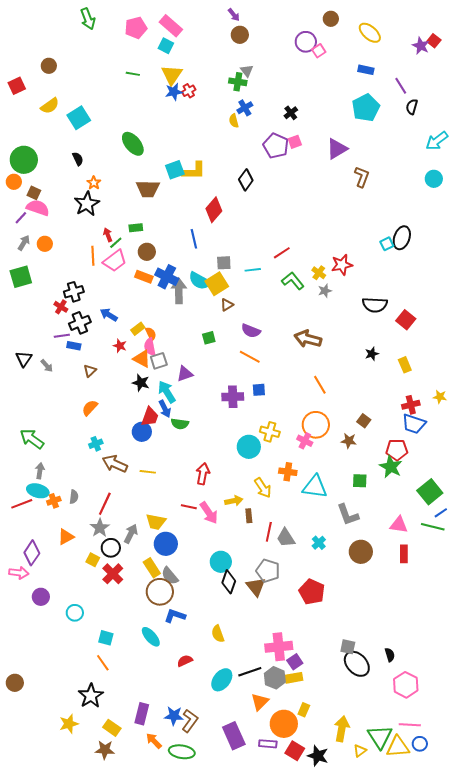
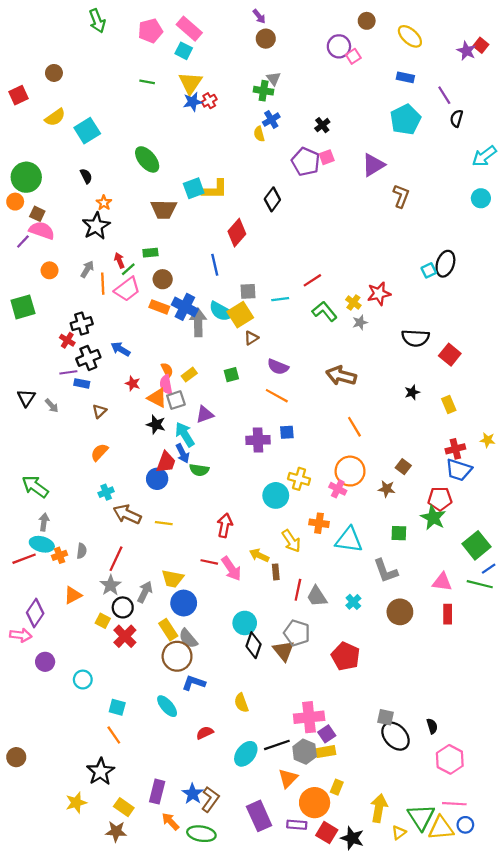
gray arrow: (24, 243) -> (87, 269), moved
yellow rectangle: (138, 329) -> (189, 375), moved
yellow arrow: (234, 501) -> (259, 555), turned -144
blue star: (174, 716) -> (193, 794), turned 30

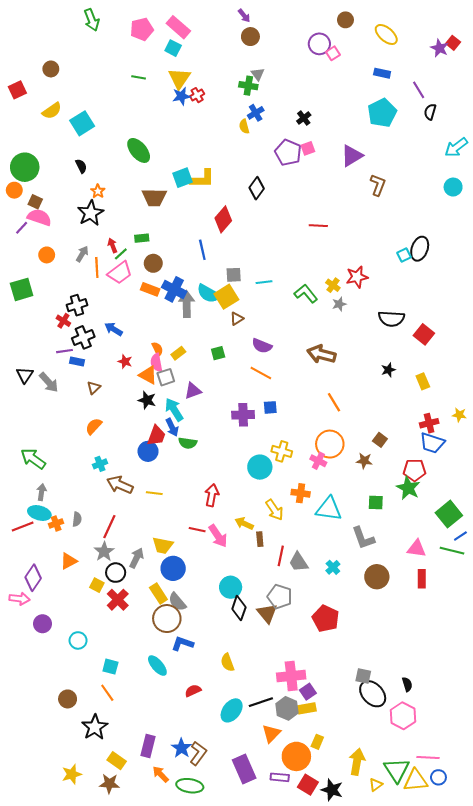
red line: (312, 280) -> (318, 226), moved, turned 36
gray arrow: (52, 406) -> (49, 382), size x1.5
brown circle: (16, 757) -> (68, 699), moved
pink hexagon: (450, 759) -> (403, 716), moved
yellow star: (76, 803) -> (72, 774), moved

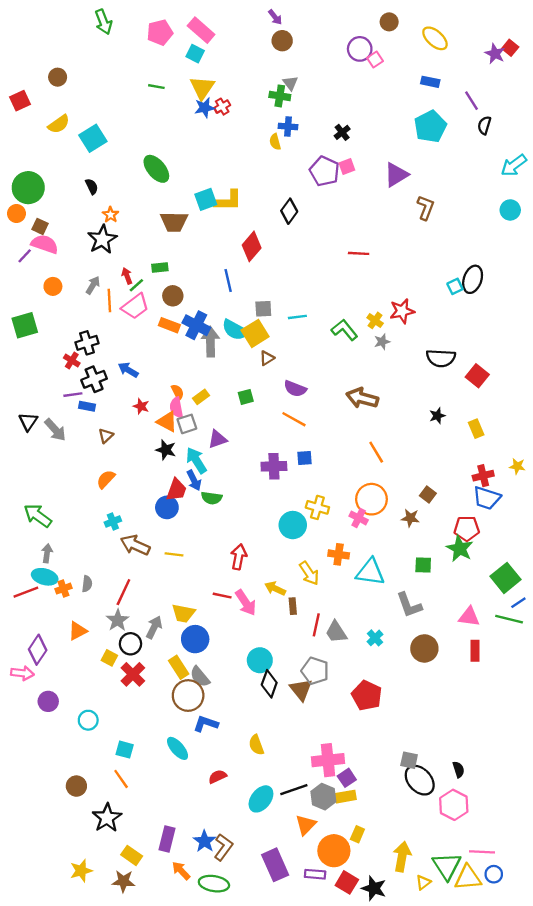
blue cross: (256, 113) -> (288, 127), turned 35

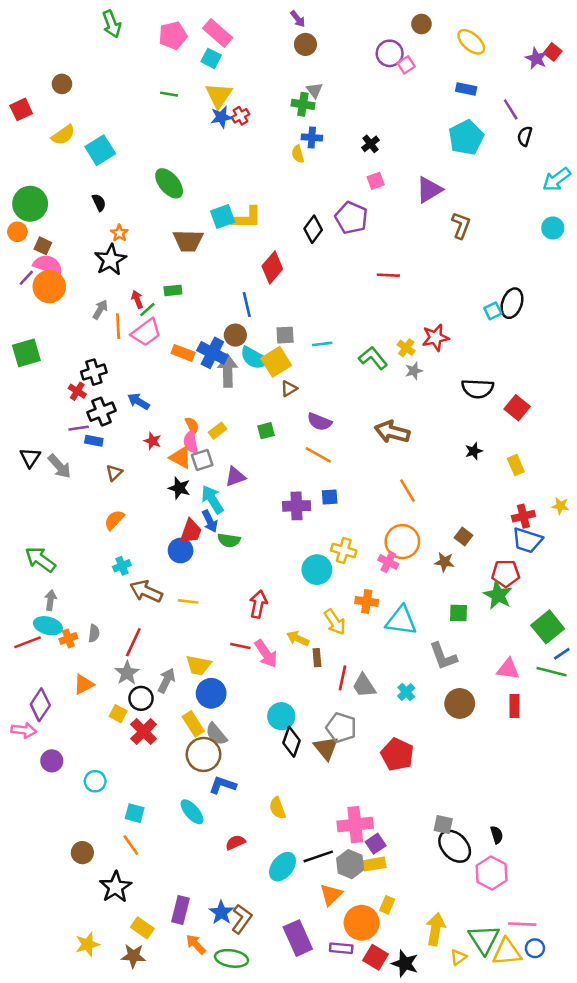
purple pentagon: (324, 171) -> (351, 218), moved
orange circle: (53, 286) -> (49, 287), moved, size x1.6
brown circle: (173, 296) -> (235, 335), moved

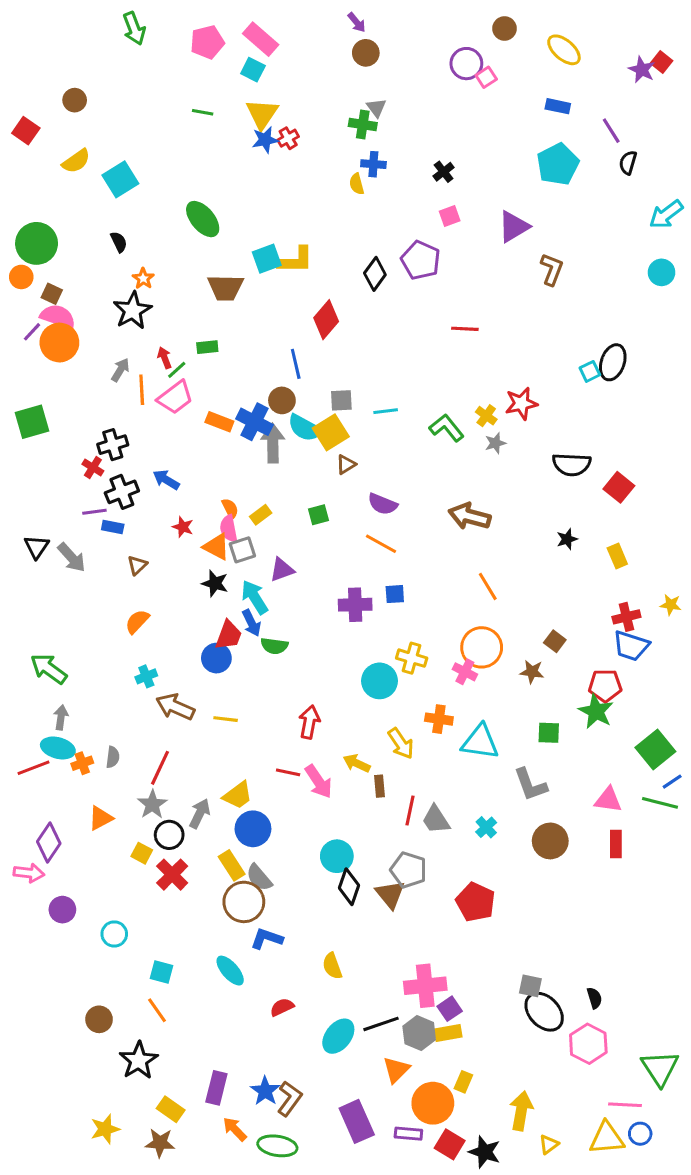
red square: (21, 109) -> (26, 131), turned -30
yellow trapezoid: (198, 665) -> (238, 795), turned -48
green triangle: (484, 939) -> (660, 1068), moved

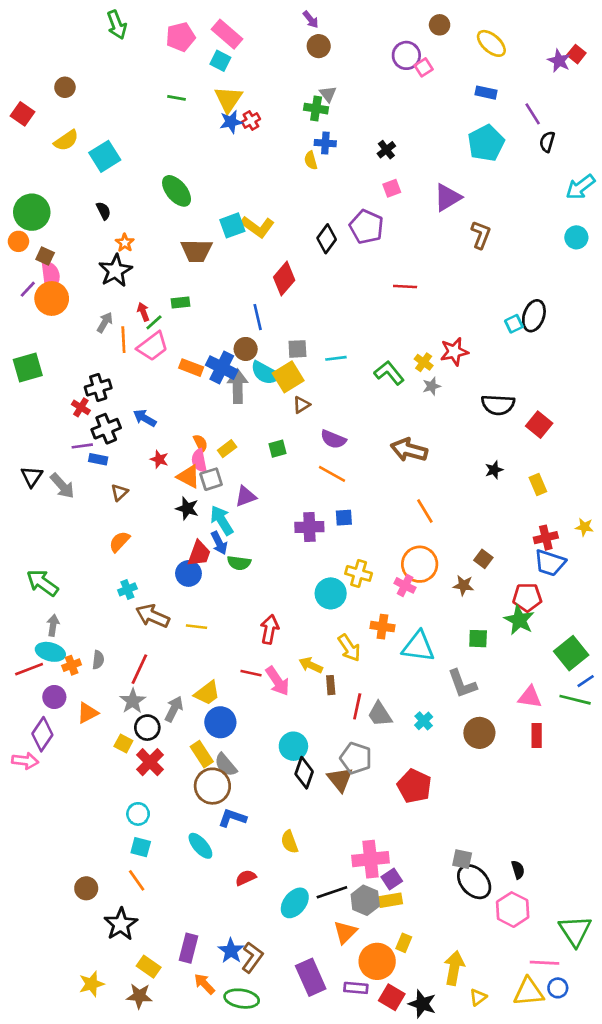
yellow L-shape: (296, 260) -> (258, 227), turned 36
pink semicircle: (58, 317) -> (50, 276), turned 64
purple circle: (62, 910) -> (54, 697), moved
cyan circle: (114, 934) -> (138, 814), moved

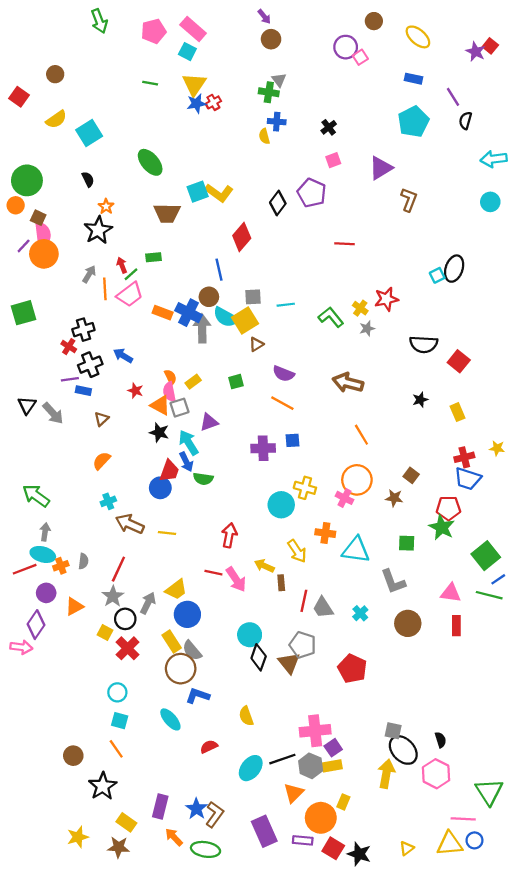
cyan arrow: (580, 187) -> (494, 159), turned 30
yellow arrow: (454, 968) -> (386, 774), moved

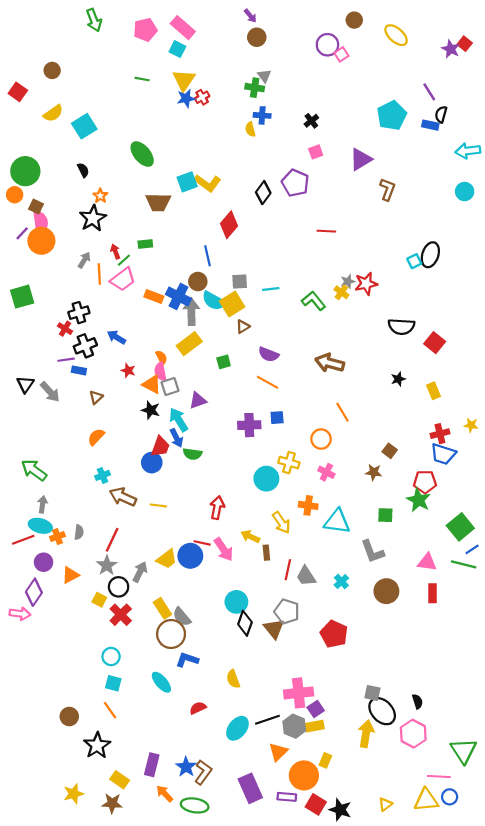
blue rectangle: (413, 79) -> (430, 125), moved
gray star: (367, 328) -> (348, 282), moved
yellow rectangle: (193, 382) -> (189, 344), moved, size x1.6
orange circle: (357, 480) -> (321, 439), moved, size x0.7
blue circle: (187, 614) -> (190, 556), moved

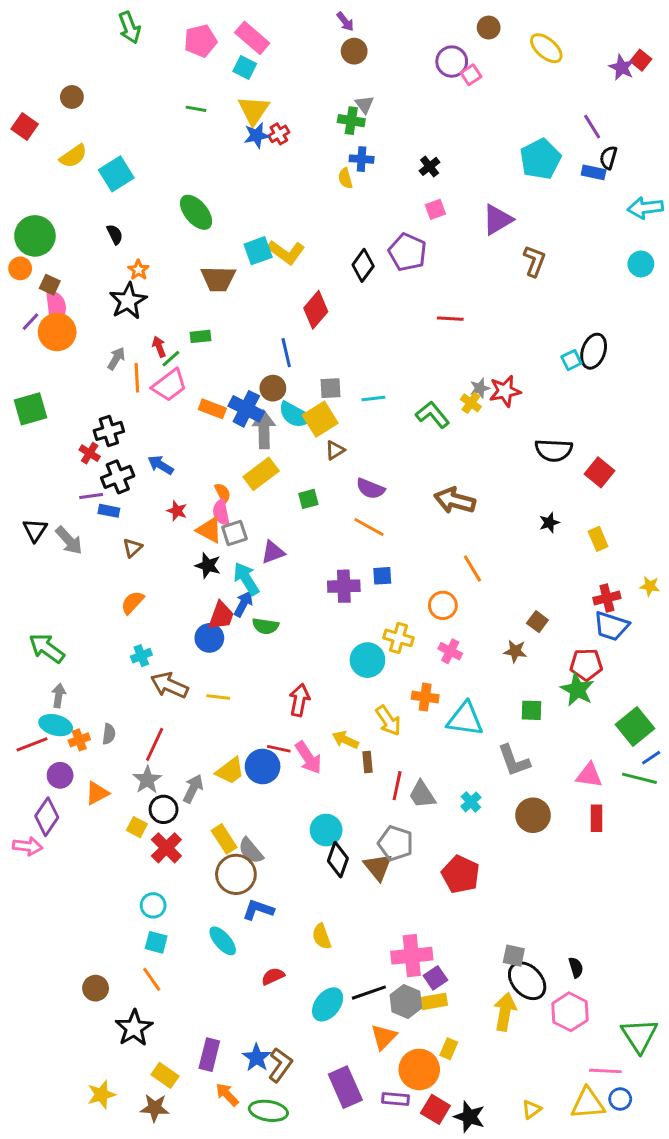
blue arrow: (176, 438) -> (243, 604), turned -126

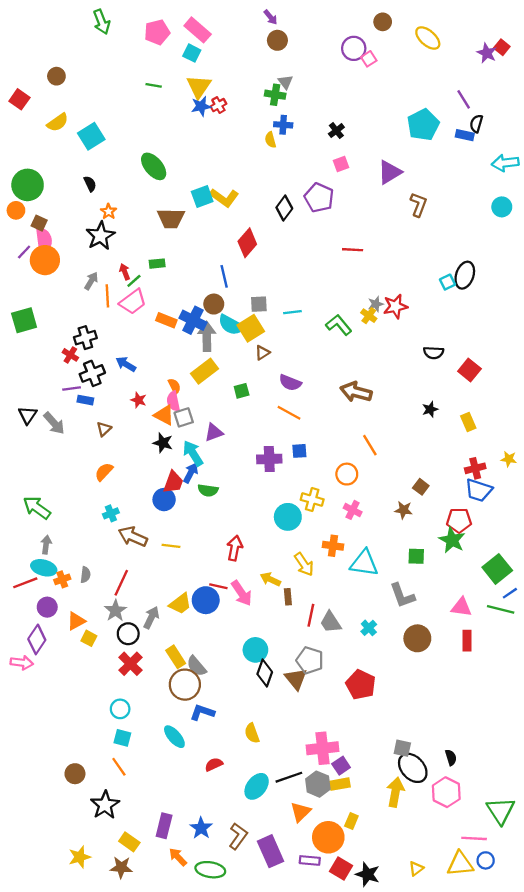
black semicircle: (554, 450) -> (434, 353), size x0.7
yellow square: (137, 827) -> (89, 638), moved
brown L-shape: (280, 1065) -> (238, 836), moved

